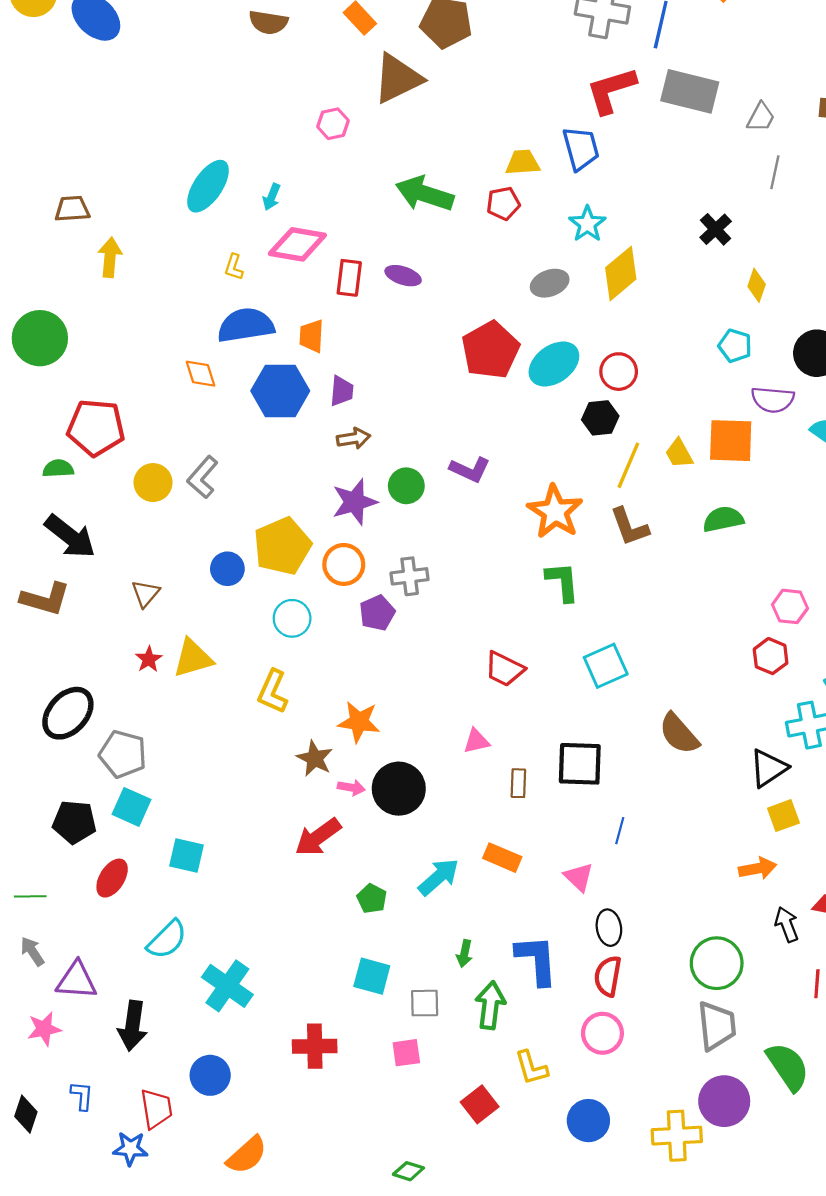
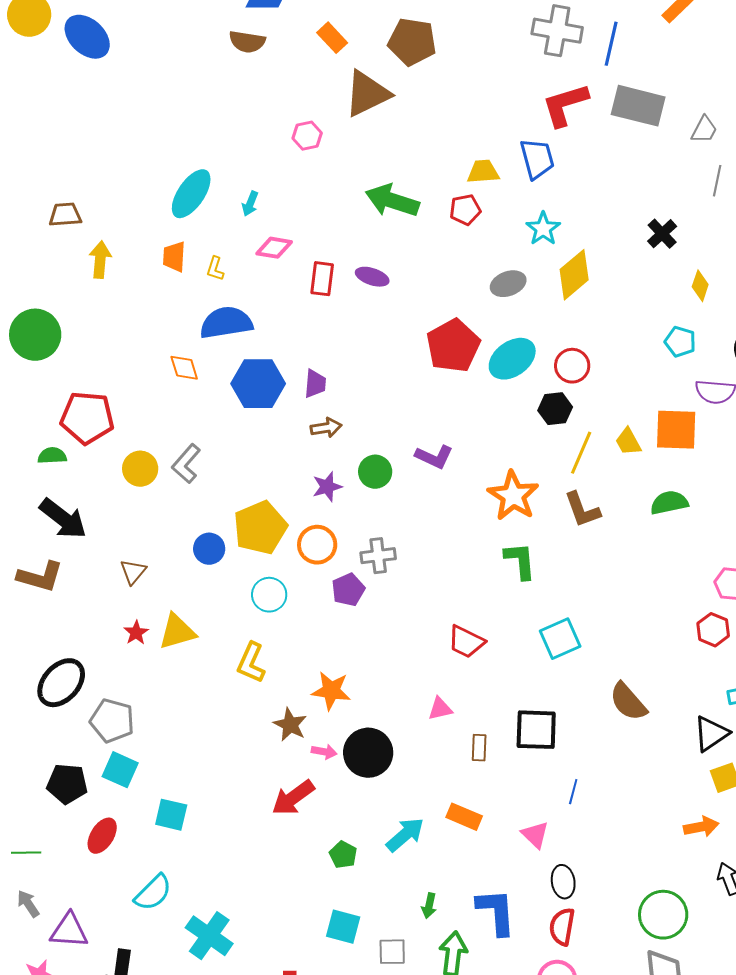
pink diamond: (297, 244) -> (274, 248), size x0.7
orange trapezoid: (311, 336) -> (174, 257), moved
purple star: (355, 502) -> (327, 487), size x0.7

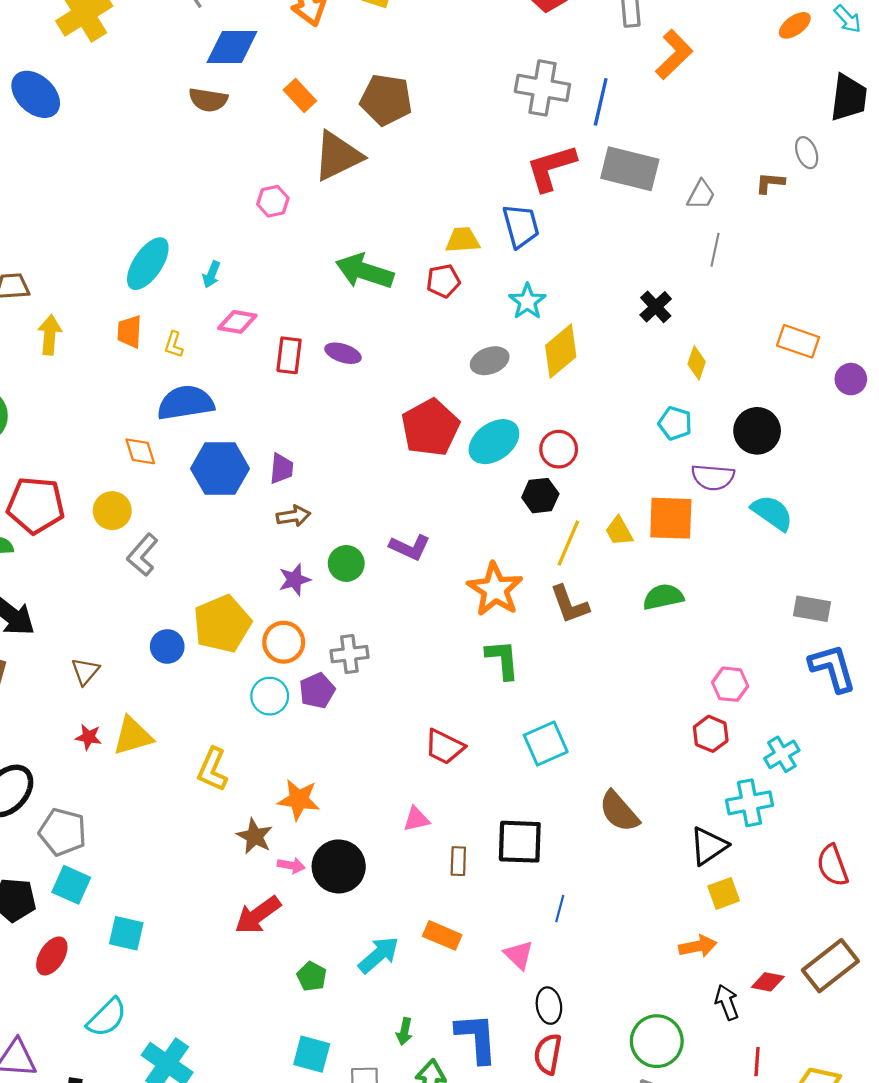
yellow circle: (140, 469) -> (112, 511), moved
cyan circle: (269, 595) -> (270, 696), moved
red star: (136, 633) -> (89, 737), turned -30

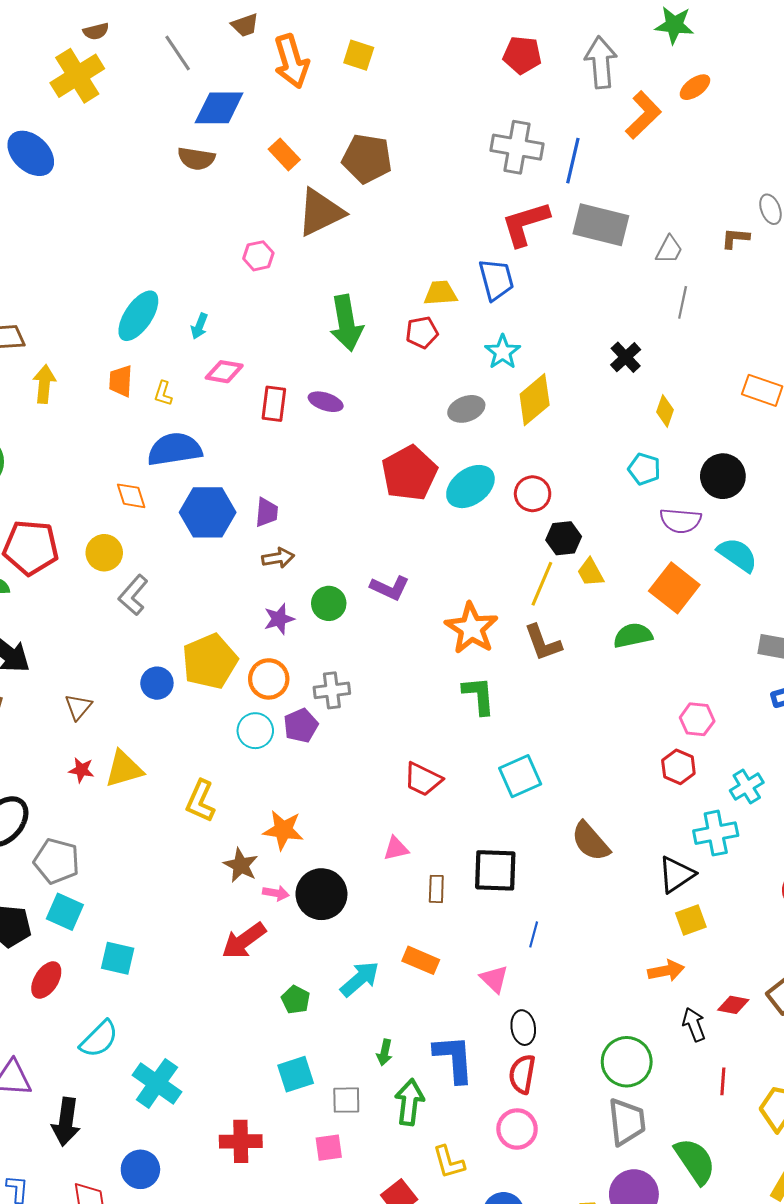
orange ellipse: (795, 25) -> (695, 87), moved
green arrow: (365, 271) -> (346, 323), turned -118
black hexagon: (540, 496) -> (564, 538), moved
orange square: (671, 518) -> (674, 588), moved, turned 36
cyan square: (312, 1054) -> (296, 1074), turned -33

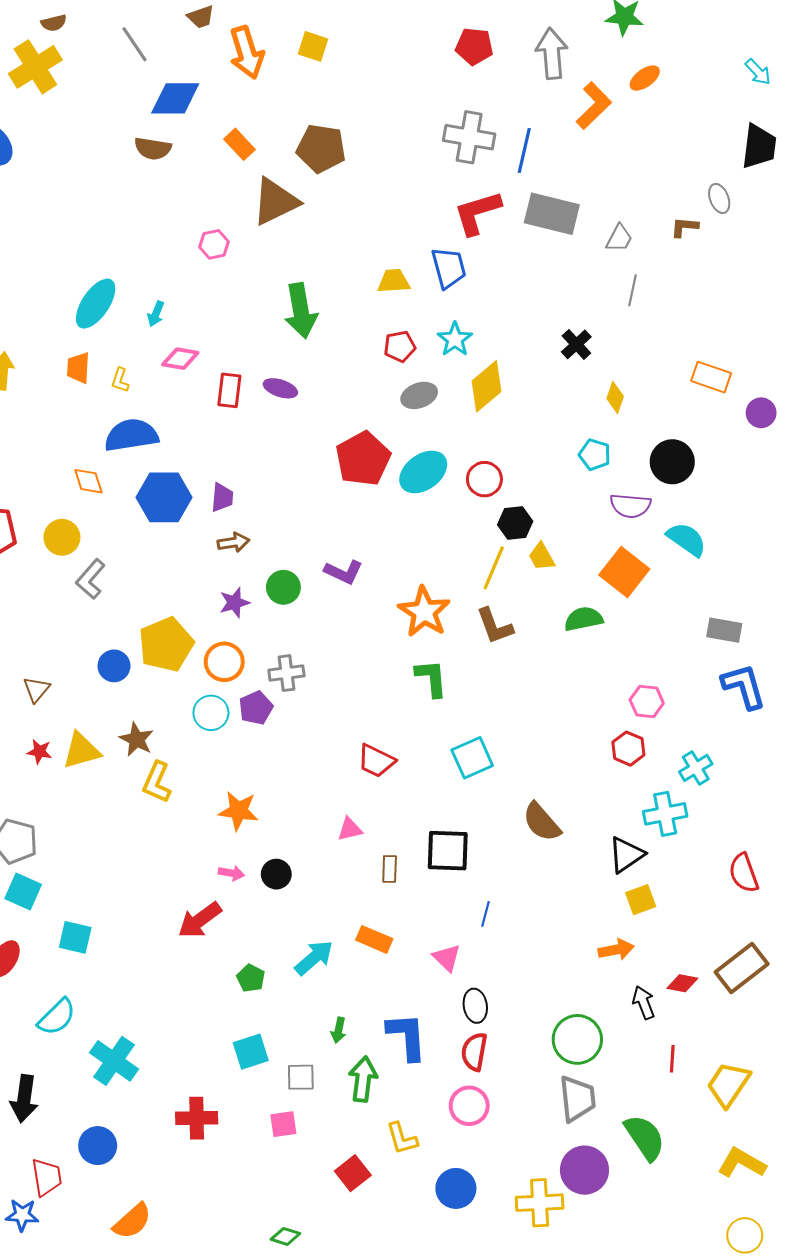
red pentagon: (422, 332) -> (400, 346), moved
brown star: (241, 865) -> (136, 739), moved
black circle: (321, 894) -> (276, 874), size x0.6

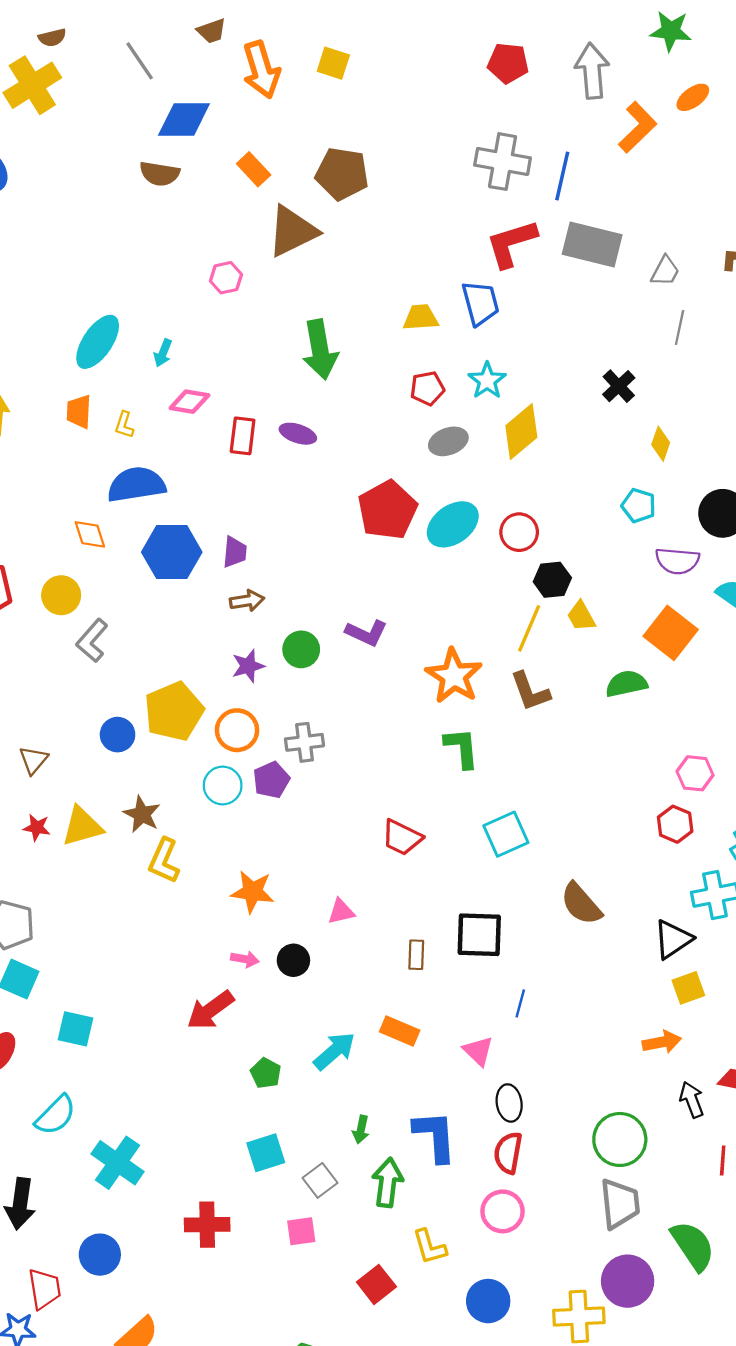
pink triangle: (350, 829) -> (341, 912), moved
gray square: (301, 1077) -> (320, 1180), turned -36

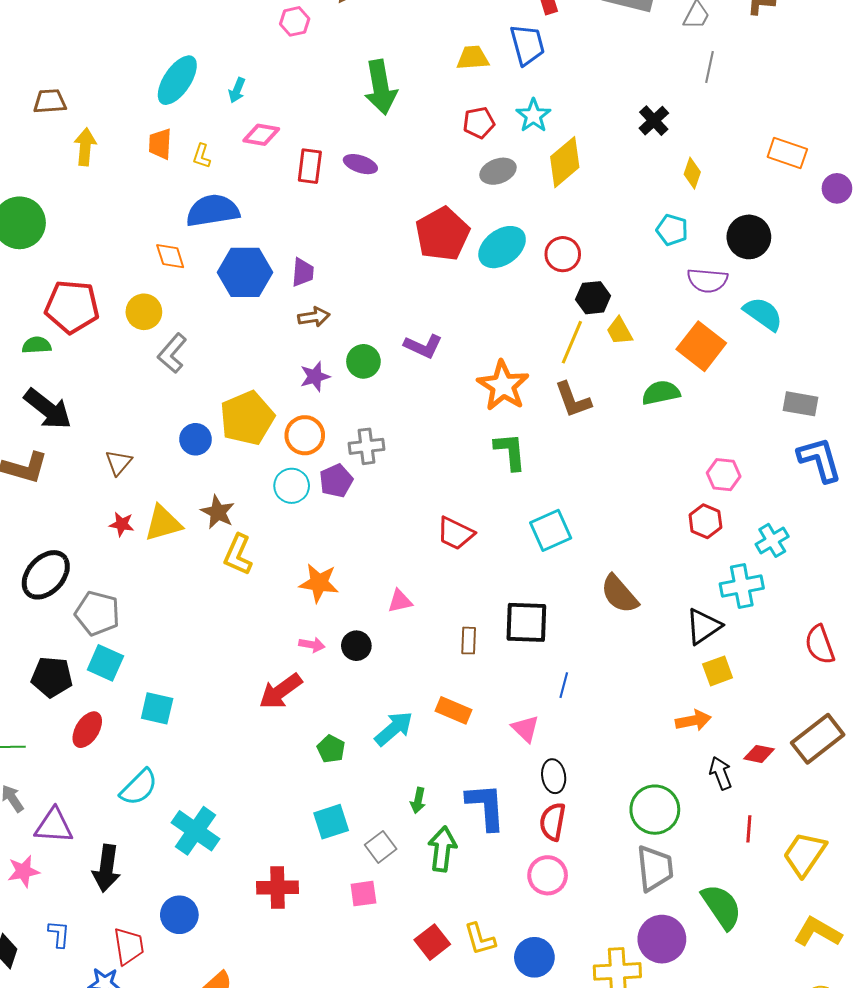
yellow L-shape: (430, 1247) -> (480, 939), moved

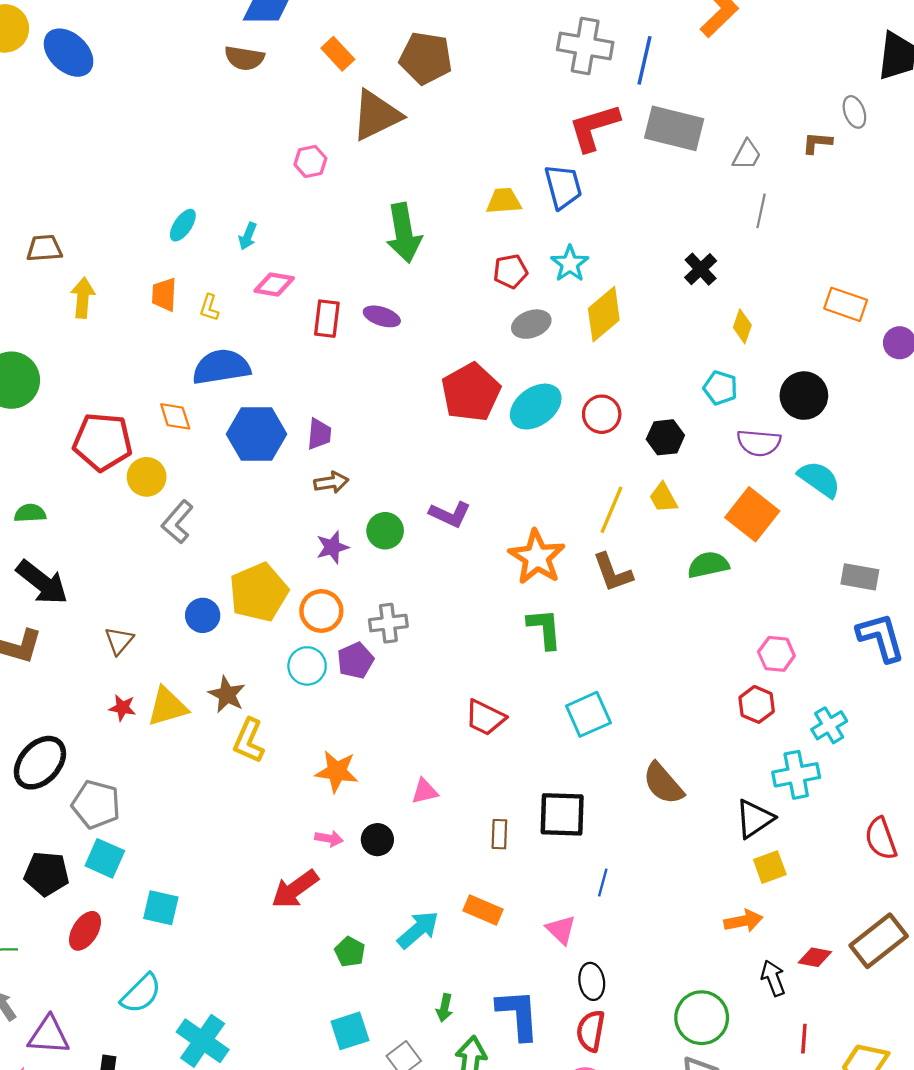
cyan ellipse: (177, 80) -> (183, 225), size x0.6
black hexagon: (593, 298) -> (665, 437), moved
red pentagon: (72, 307) -> (103, 442), moved

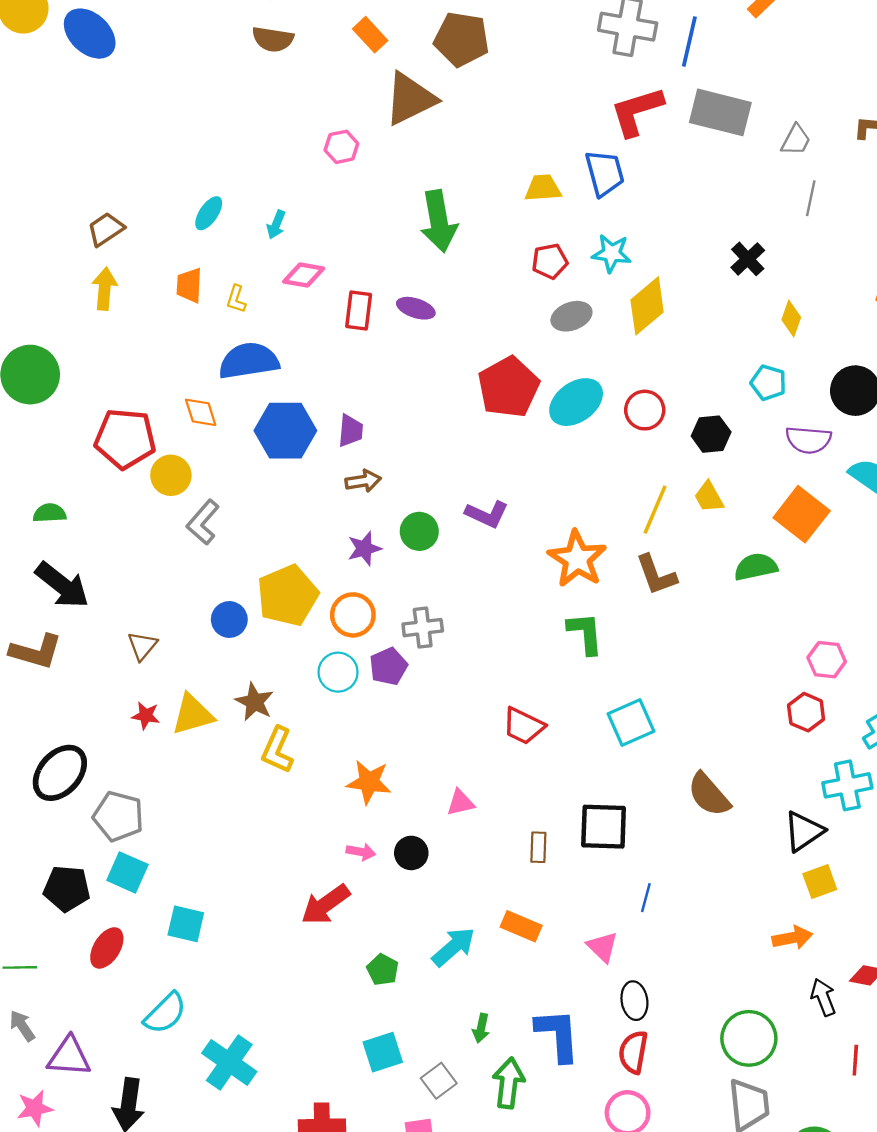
brown trapezoid: (44, 248) -> (106, 229), moved, turned -30
cyan star: (570, 264) -> (612, 253), turned -30

